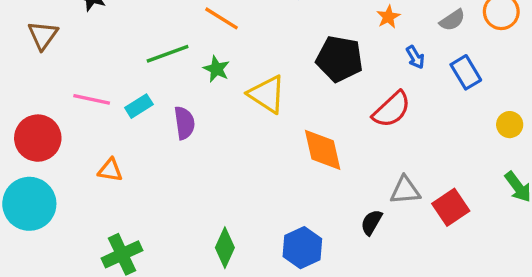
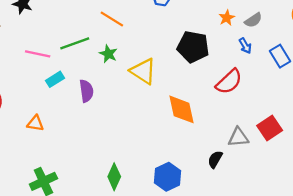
gray semicircle: (452, 20) -> (253, 20), moved
pink line: (92, 99) -> (38, 54), moved
red square: (451, 207) -> (270, 128), moved

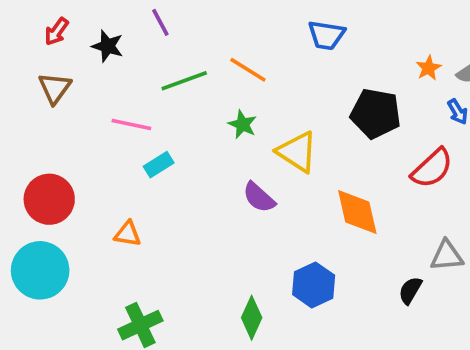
green line: (75, 43) -> (184, 81), moved
purple semicircle: (86, 91) -> (259, 197), moved, turned 140
blue hexagon: (168, 177) -> (314, 285), moved

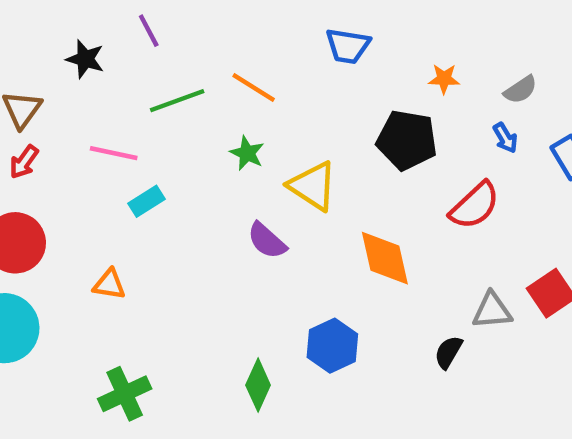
red arrow: (57, 31) -> (24, 162), moved
orange star: (428, 68) -> (444, 79), moved, turned 30

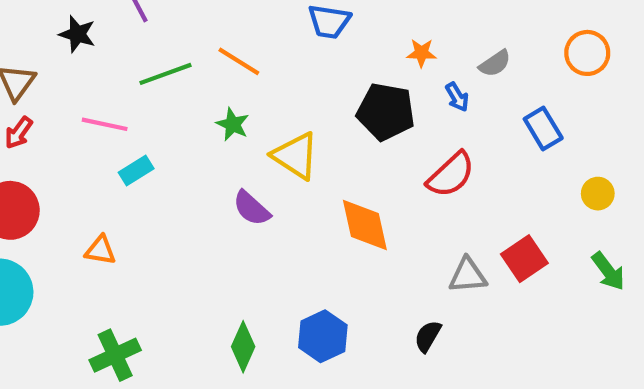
blue arrow: (505, 138) -> (457, 97), moved
blue hexagon: (332, 346) -> (323, 336), moved
black semicircle: (448, 352) -> (428, 336), moved

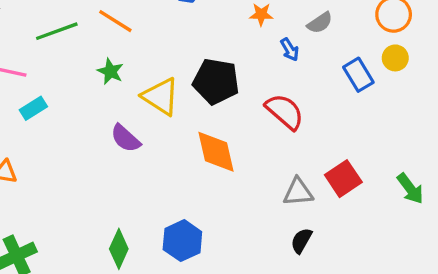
black pentagon: (386, 112) -> (216, 81), moved
red semicircle: (451, 175) -> (285, 112), turned -96
yellow circle: (598, 194) -> (395, 58), moved
black semicircle: (428, 336) -> (301, 241), moved

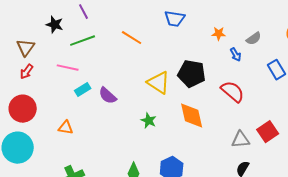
green line: (57, 31) -> (83, 41), moved
green star: (110, 71) -> (149, 121), moved
purple semicircle: (126, 138) -> (108, 96), moved

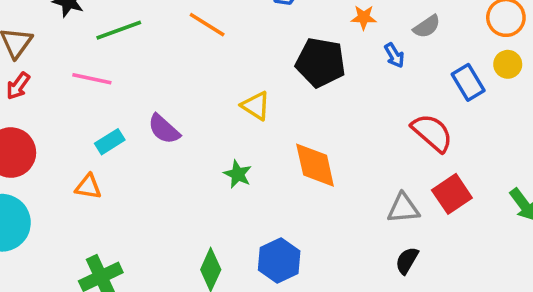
black pentagon: (192, 74) -> (320, 62), moved
yellow triangle: (159, 83) -> (256, 106), size x0.7
cyan rectangle: (83, 90) -> (110, 142), moved
red semicircle: (233, 92) -> (432, 133), moved

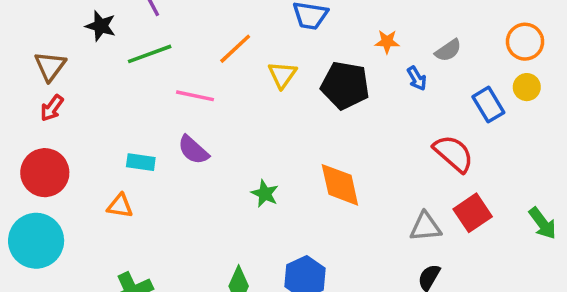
orange line: (207, 25) -> (235, 49), turned -75
pink line: (92, 79) -> (195, 96), moved
yellow triangle: (256, 106) -> (282, 75), moved, turned 32
cyan rectangle: (110, 142) -> (141, 162), turned 40

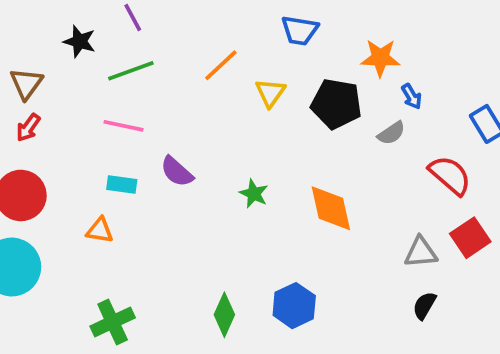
orange star: (387, 42) -> (380, 58), size x1.5
gray semicircle: (448, 50) -> (391, 133), moved
pink line: (195, 96) -> (124, 126), moved
green star: (265, 194) -> (254, 194), moved

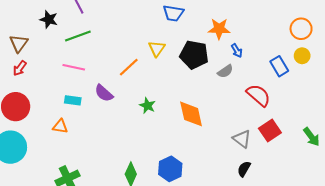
orange line: (221, 65) -> (129, 67), moved
gray triangle: (421, 252) -> (242, 139), turned 42

